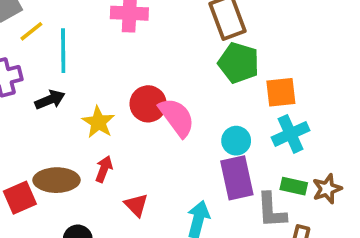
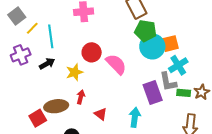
red circle: (148, 104) -> (92, 52), moved
yellow star: (98, 122) -> (74, 72), turned 30
cyan circle: (236, 141) -> (152, 46), moved, size x1.6
gray L-shape: (271, 210) -> (168, 82), moved

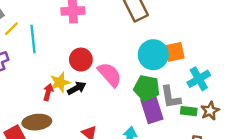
green pentagon: (146, 31) -> (147, 88), moved
black arrow: (47, 64) -> (77, 88), moved
cyan cross: (178, 65) -> (199, 79), moved
red arrow: (81, 97) -> (48, 92), moved

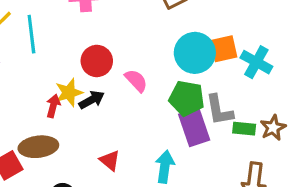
pink semicircle: (110, 74) -> (136, 81), size x0.7
cyan cross: (199, 79) -> (256, 62), moved, turned -30

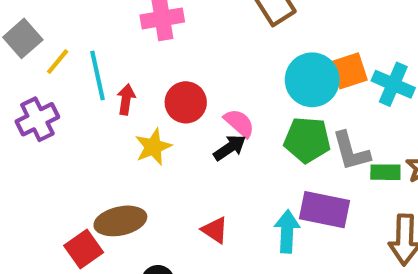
black arrow: (92, 100) -> (230, 148), moved
red arrow: (53, 106) -> (126, 99), moved
purple rectangle: (194, 127) -> (325, 210), moved, turned -54

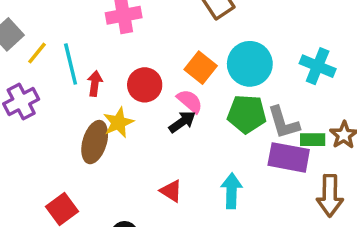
orange square: (349, 71) -> (201, 68), moved, turned -32
purple rectangle: (325, 210) -> (289, 157), moved
brown ellipse: (120, 221) -> (95, 142), moved, turned -60

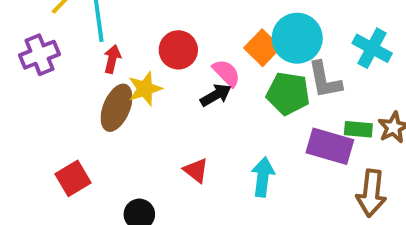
orange square: (201, 68) -> (262, 48), moved
red arrow: (95, 83) -> (112, 59), moved
gray L-shape: (283, 123) -> (325, 80), moved

